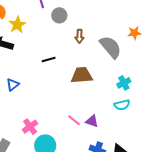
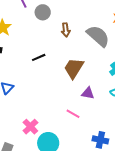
brown trapezoid: (82, 75) -> (74, 68), turned -45
purple triangle: (92, 121) -> (88, 93), moved

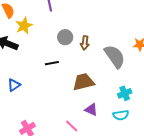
gray circle: (43, 12) -> (65, 37), moved
brown trapezoid: (74, 68) -> (83, 82), turned 30

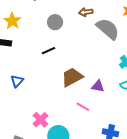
brown arrow: (85, 43) -> (86, 12), moved, turned 88
brown trapezoid: (83, 82) -> (72, 77), moved

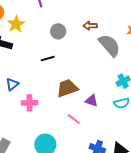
pink cross: (40, 120) -> (30, 103), moved, turned 35

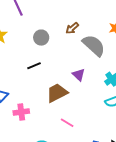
brown arrow: (90, 26) -> (72, 28), turned -32
purple triangle: (92, 101) -> (79, 75), moved, turned 32

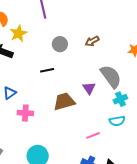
gray semicircle: (94, 45) -> (111, 76), moved
pink line: (67, 123) -> (93, 135), moved, turned -64

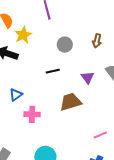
brown arrow: (92, 41) -> (97, 41), turned -48
purple triangle: (89, 88) -> (88, 77), moved

